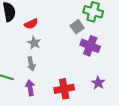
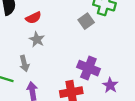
purple cross: (90, 46) -> (88, 68), moved
gray arrow: (31, 64) -> (24, 64), moved

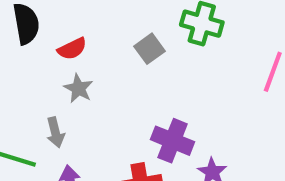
gray square: (86, 21) -> (150, 49), moved

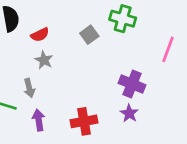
purple cross: (173, 141) -> (132, 84), moved

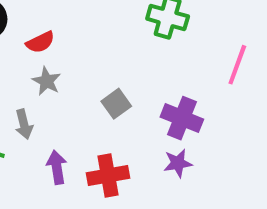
gray square: (89, 35) -> (116, 104), moved
purple star: (129, 113) -> (178, 163), turned 30
purple arrow: (39, 120) -> (57, 167), moved

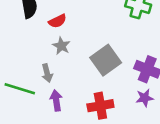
gray square: (116, 104) -> (106, 60), size x1.6
purple arrow: (57, 167) -> (56, 100), moved

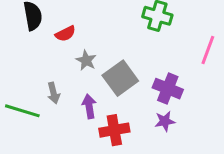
gray star: (61, 46) -> (86, 60), moved
purple arrow: (56, 100) -> (89, 106), moved

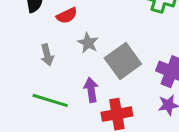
gray arrow: (54, 93) -> (47, 55), moved
green line: (22, 111) -> (50, 100), moved

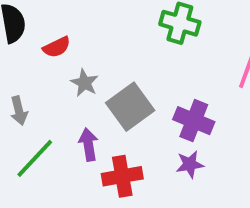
gray arrow: (47, 55) -> (19, 111), moved
green line: (50, 100) -> (35, 158), turned -64

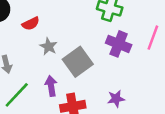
purple cross: (194, 121) -> (119, 44), moved

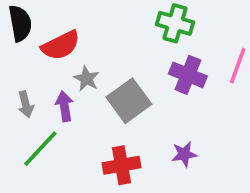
red semicircle: (31, 24) -> (61, 45), size x1.5
purple arrow: (51, 86) -> (64, 106), moved

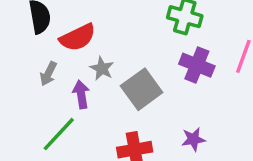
gray arrow: (26, 104) -> (48, 74), moved, turned 40

